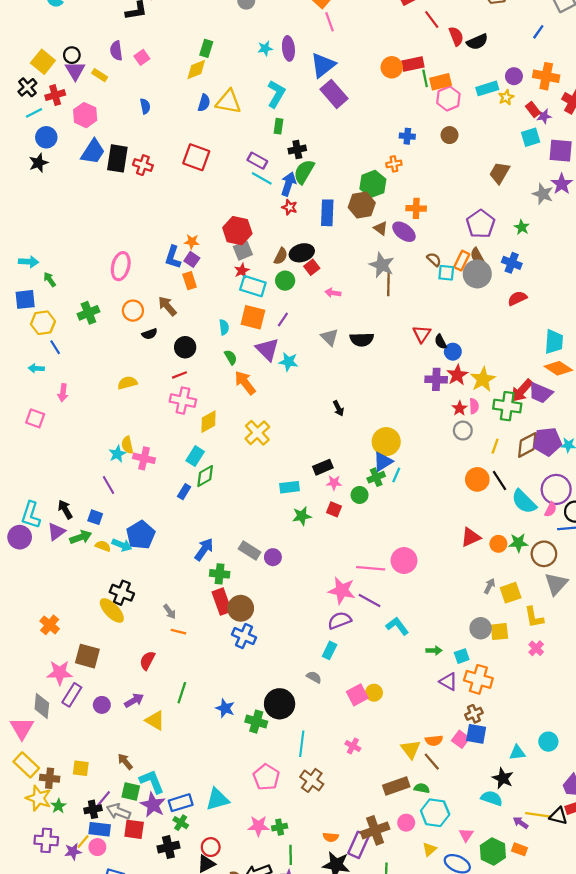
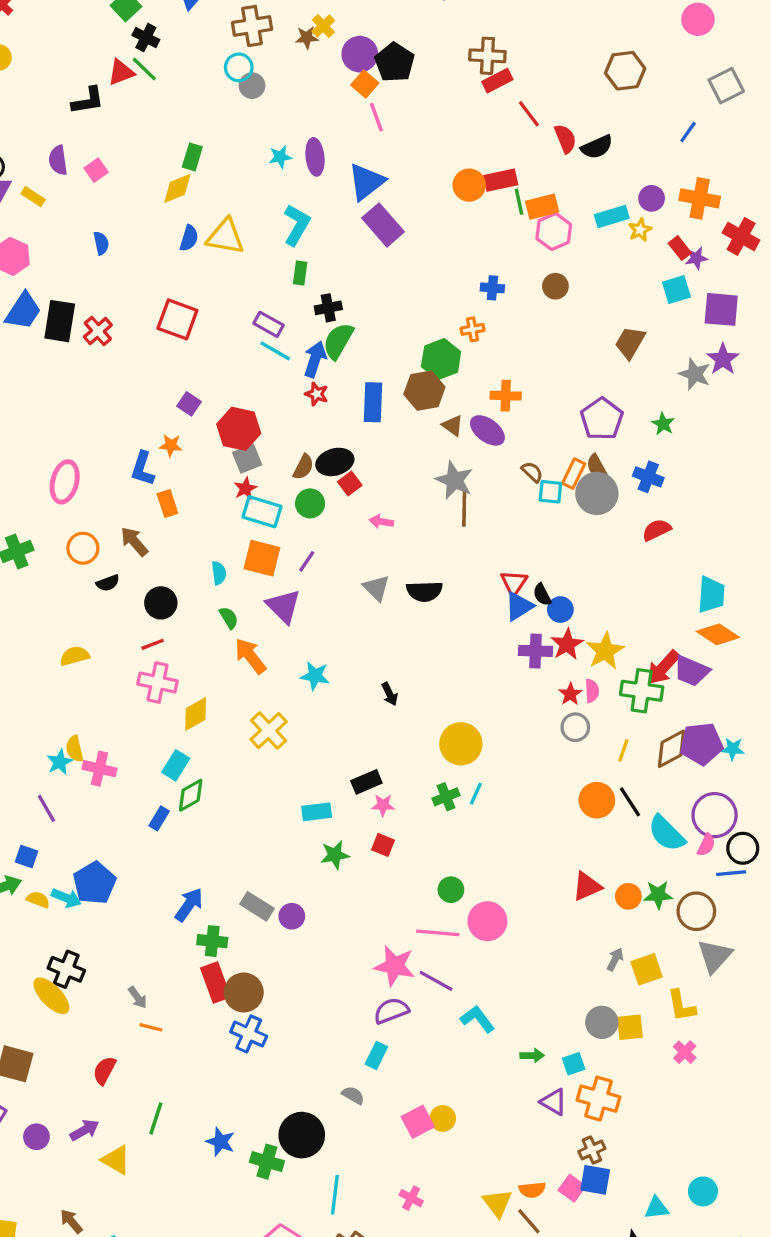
red cross: (143, 165) -> (98, 331), turned 30
purple square: (192, 259) -> (189, 404), moved
cyan star: (288, 362) -> (315, 676), moved
blue triangle: (383, 462) -> (519, 606), moved
green circle: (360, 495) -> (451, 890), moved

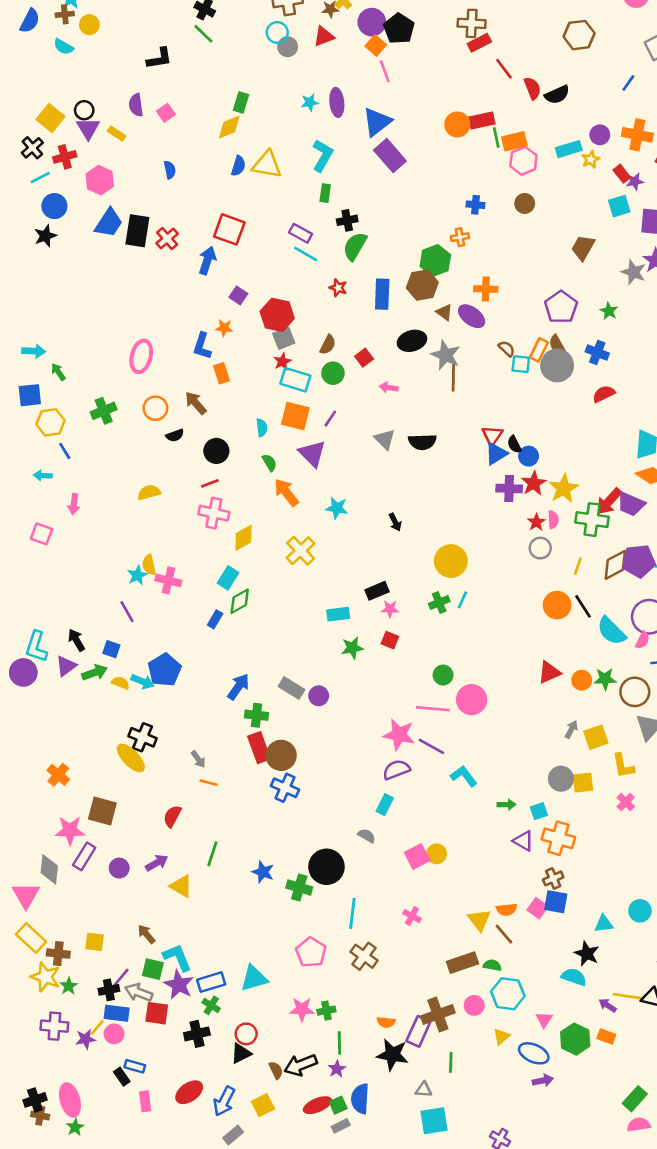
red triangle: (121, 72) -> (324, 36), moved
blue arrow: (315, 359) -> (207, 260), moved
black ellipse: (335, 462) -> (412, 341), moved

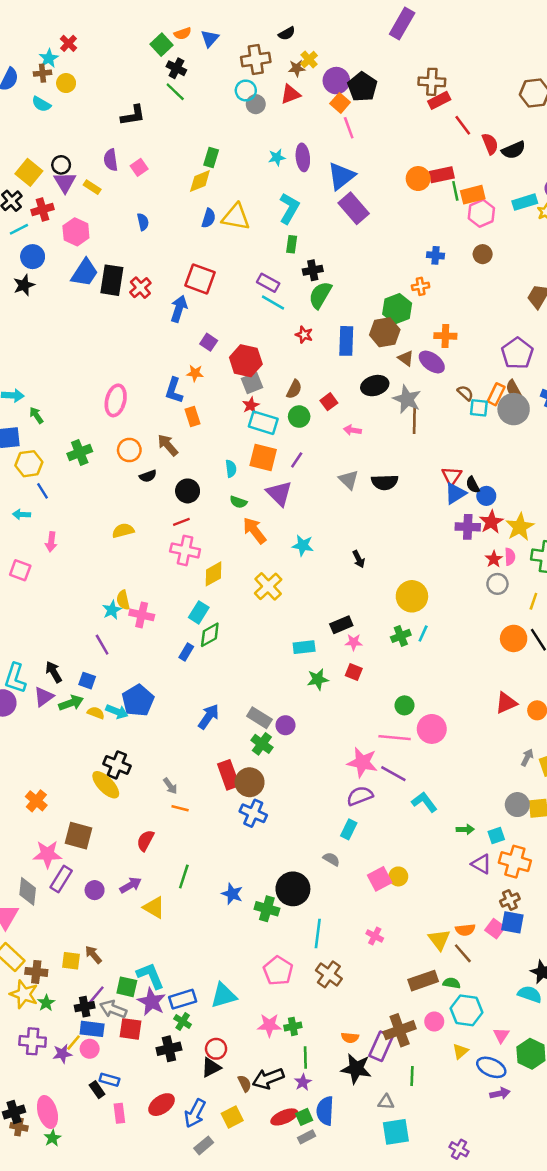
green semicircle: (269, 463) -> (238, 502), turned 140
green cross: (257, 715) -> (262, 744), moved, turned 30
brown arrow: (146, 934) -> (93, 955), moved

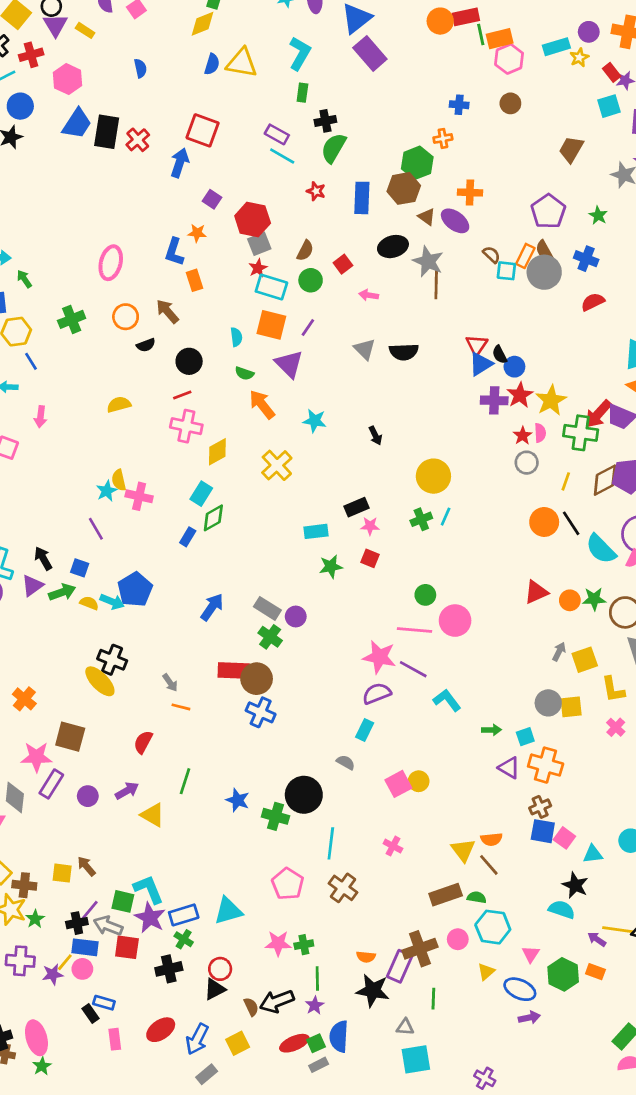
red rectangle: (228, 775) -> (234, 671), turned -68
pink square: (495, 929) -> (564, 838), moved

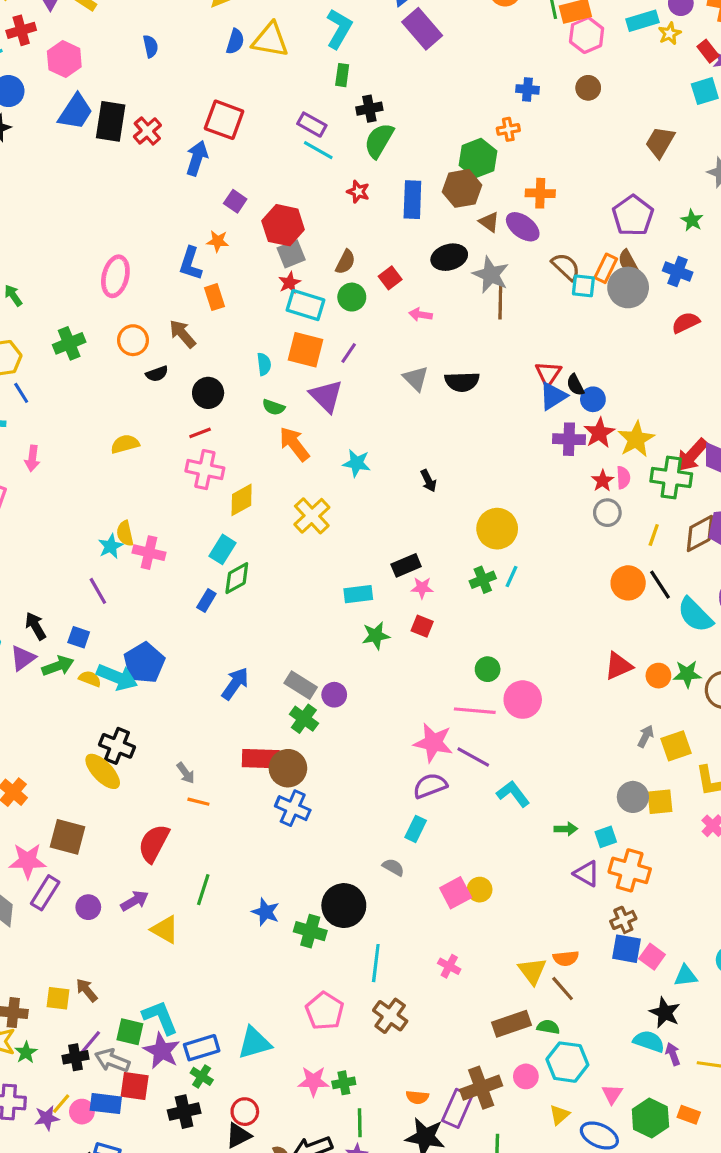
brown semicircle: (492, 255) -> (566, 267), size x1.4
cyan arrow: (112, 602) -> (117, 677), size x1.4
red semicircle: (143, 742) -> (154, 843), size x1.4
purple arrow: (597, 939) -> (673, 1054), moved, turned 36
blue rectangle: (85, 947) -> (106, 1104), moved

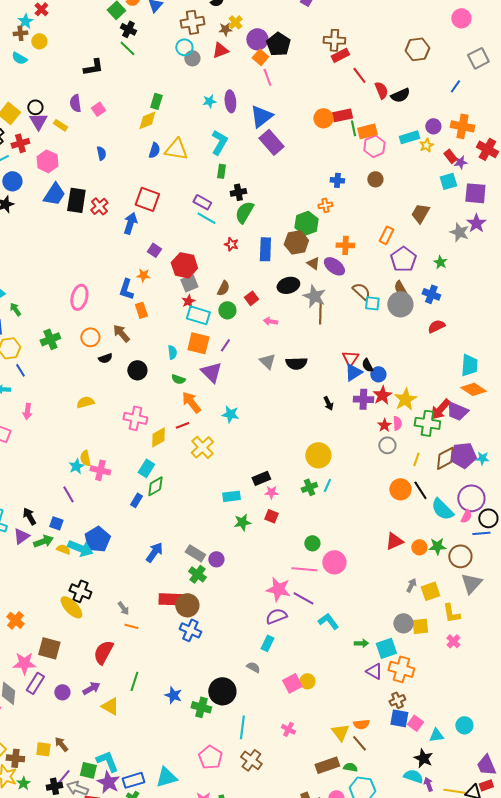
orange rectangle: (606, 268) -> (386, 235), moved
red line: (200, 433) -> (182, 425), moved
black arrow: (428, 481) -> (328, 403), moved
cyan square: (606, 837) -> (386, 648), size x1.5

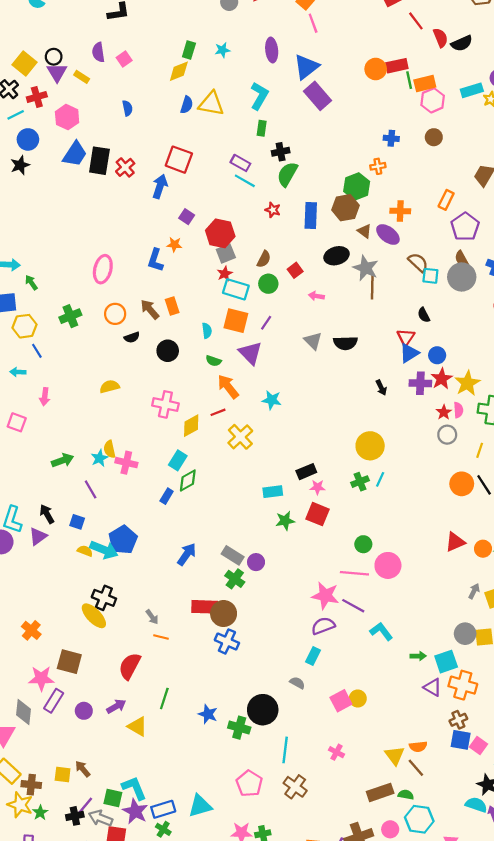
cyan star: (209, 101) -> (222, 50), moved
orange rectangle: (141, 310) -> (172, 306), moved
black semicircle: (367, 365) -> (424, 315), moved
red square: (271, 516) -> (317, 514), size x1.5
green arrow: (43, 541) -> (63, 460), moved

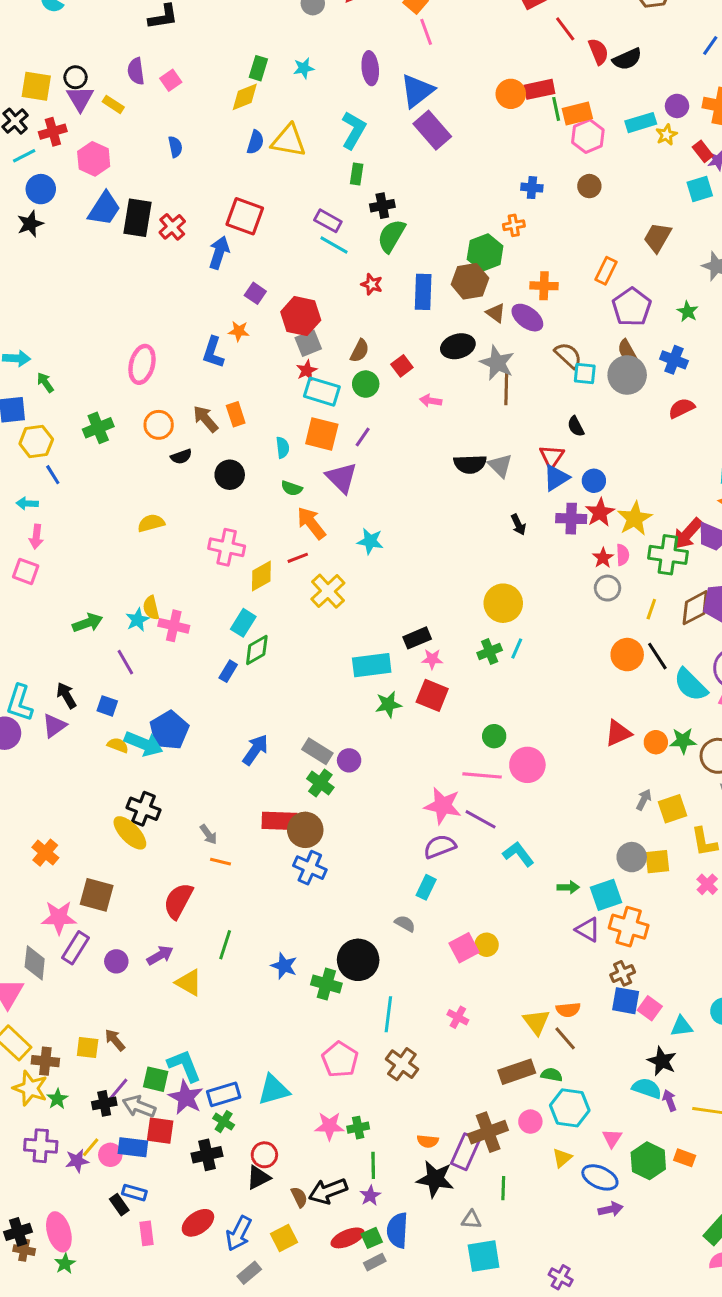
yellow square: (25, 63) -> (36, 86), turned -30
gray triangle: (313, 341) -> (500, 466), moved
pink arrow: (45, 397) -> (36, 537), moved
cyan rectangle: (273, 492) -> (372, 665), size x1.4

